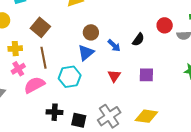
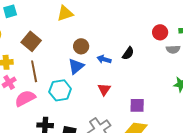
red circle: (165, 25) -> (160, 32), moved
blue arrow: (114, 46) -> (104, 59), turned 152
purple square: (146, 75) -> (137, 105), moved

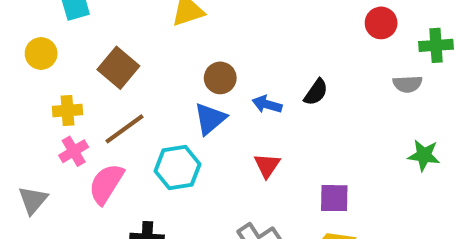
red circle: (160, 32) -> (381, 23), moved
brown line: (34, 71) -> (125, 129), turned 65
pink semicircle: (25, 98) -> (106, 184), turned -30

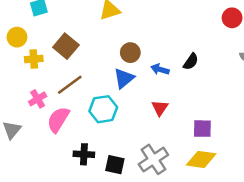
yellow cross: (68, 111) -> (34, 59), moved

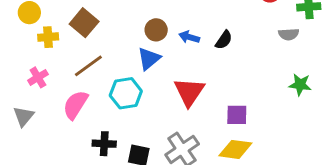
blue arrow: (160, 69) -> (189, 37), moved
pink cross: (38, 99) -> (38, 77), moved
red triangle: (160, 108) -> (189, 92), size x1.6

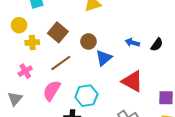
brown circle: (156, 30) -> (88, 42), moved
red triangle: (189, 92) -> (132, 81), turned -35
cyan hexagon: (126, 93) -> (86, 96), moved

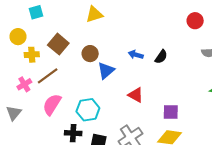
brown line: (61, 63) -> (48, 76), moved
red triangle: (132, 81) -> (136, 95), size x0.7

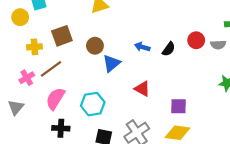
red circle: (195, 21) -> (196, 40), moved
yellow circle: (18, 37) -> (20, 17), moved
brown square: (58, 44) -> (62, 36), turned 30
black cross: (73, 133) -> (61, 128), moved

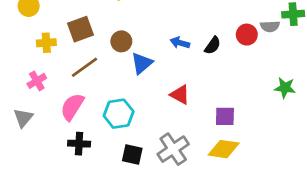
gray semicircle: (218, 45) -> (270, 26), moved
brown line: (51, 69) -> (85, 67), moved

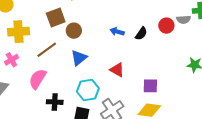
brown square: (80, 29) -> (56, 17), moved
yellow cross: (46, 43) -> (18, 32), size x1.5
blue triangle: (142, 63) -> (79, 58), moved
cyan hexagon: (119, 114) -> (88, 90), moved
black cross: (79, 144) -> (55, 102), moved

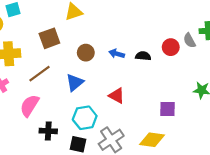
gray semicircle: (184, 20) -> (189, 41), turned 64
brown circle: (74, 31) -> (86, 53), moved
black semicircle: (141, 34) -> (143, 56), turned -120
purple square: (150, 86) -> (167, 109), moved

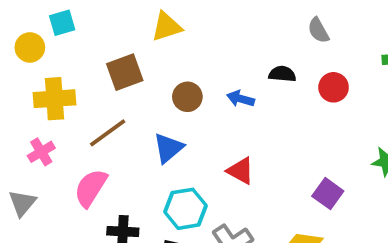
gray semicircle: (189, 41) -> (318, 30), moved
black semicircle: (143, 56) -> (282, 74), moved
purple square: (167, 109) -> (328, 194), turned 35

